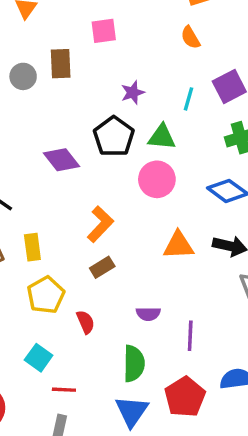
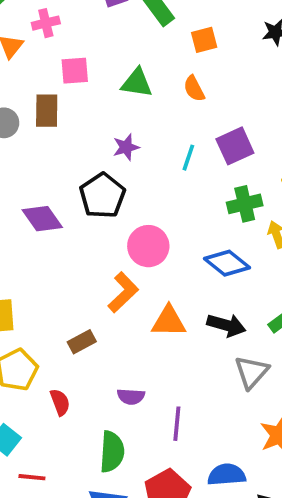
pink square: (104, 31) -> (75, 71), moved
green triangle: (162, 137) -> (137, 83), moved
orange L-shape: (100, 224) -> (123, 292), moved

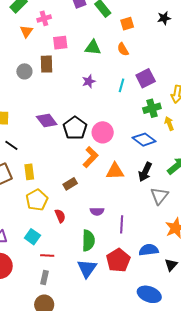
black pentagon: (102, 196) -> (75, 128), moved
black arrow: (226, 325) -> (145, 172), turned 102

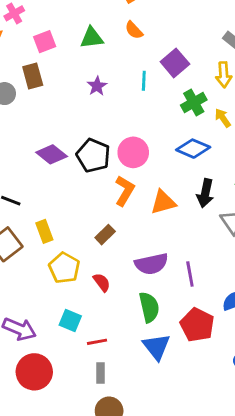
purple semicircle: (97, 211) -> (151, 264), size x1.6

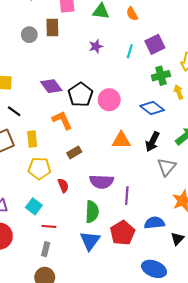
orange L-shape: (125, 191) -> (62, 120), moved, turned -70
yellow pentagon: (64, 268) -> (39, 168), turned 30

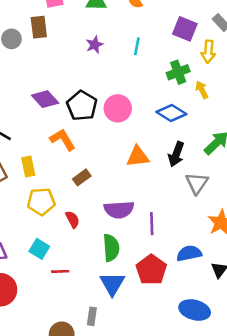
purple square: (155, 44) -> (185, 29), moved, turned -36
gray rectangle: (46, 249) -> (92, 316), moved

